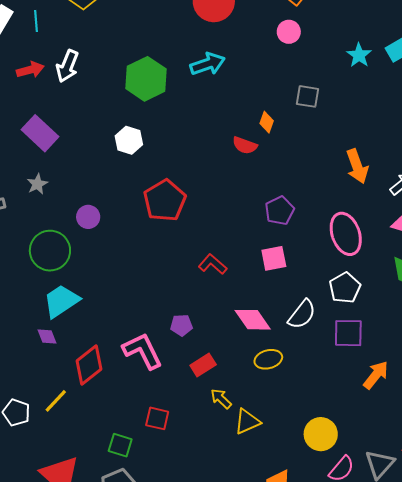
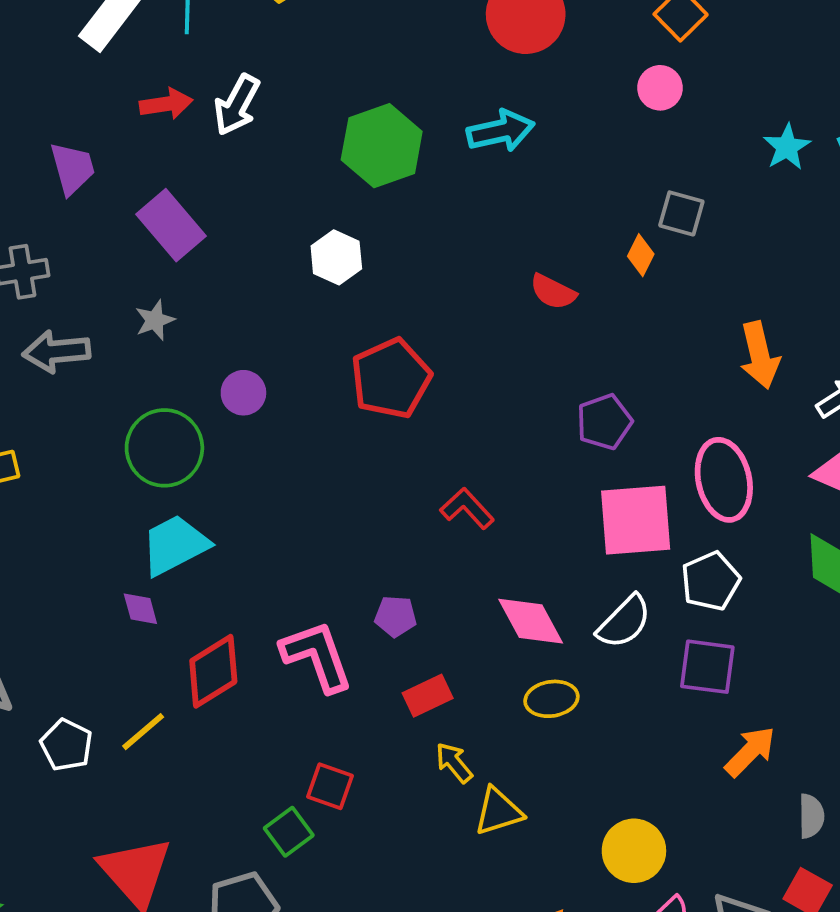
orange diamond: (267, 122) -> (641, 255), moved
pink square: (274, 258) -> (636, 520), moved, size x1.6
green square: (120, 445) -> (289, 832), moved, turned 30

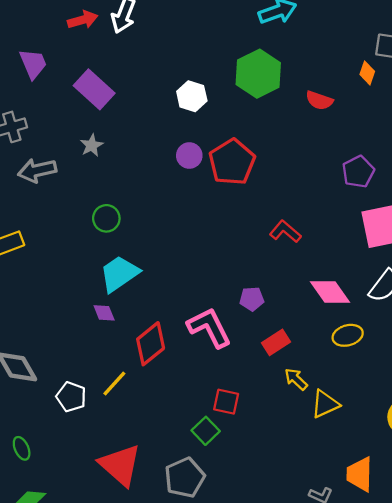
green hexagon: (382, 146) -> (258, 74), moved
purple circle: (243, 393) -> (189, 155), moved
green circle: (164, 448) -> (106, 218), size x0.6

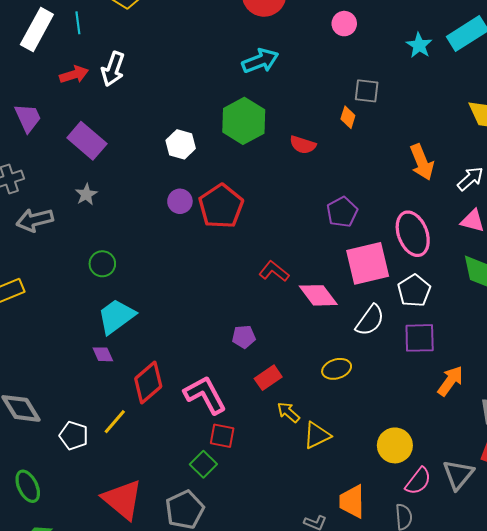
pink diamond: (330, 292) -> (318, 295), moved
pink L-shape: (209, 328) -> (205, 395), moved
green ellipse: (22, 448) -> (28, 486), size x1.4

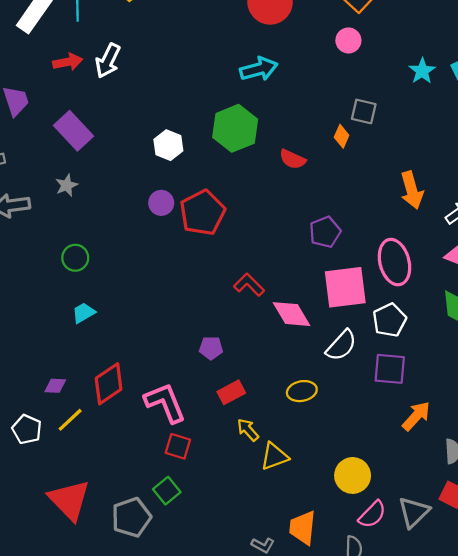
cyan trapezoid: (116, 316) -> (84, 313), size x0.6
purple diamond: (103, 354) -> (55, 386), moved, turned -70
green square: (203, 464) -> (167, 491), moved

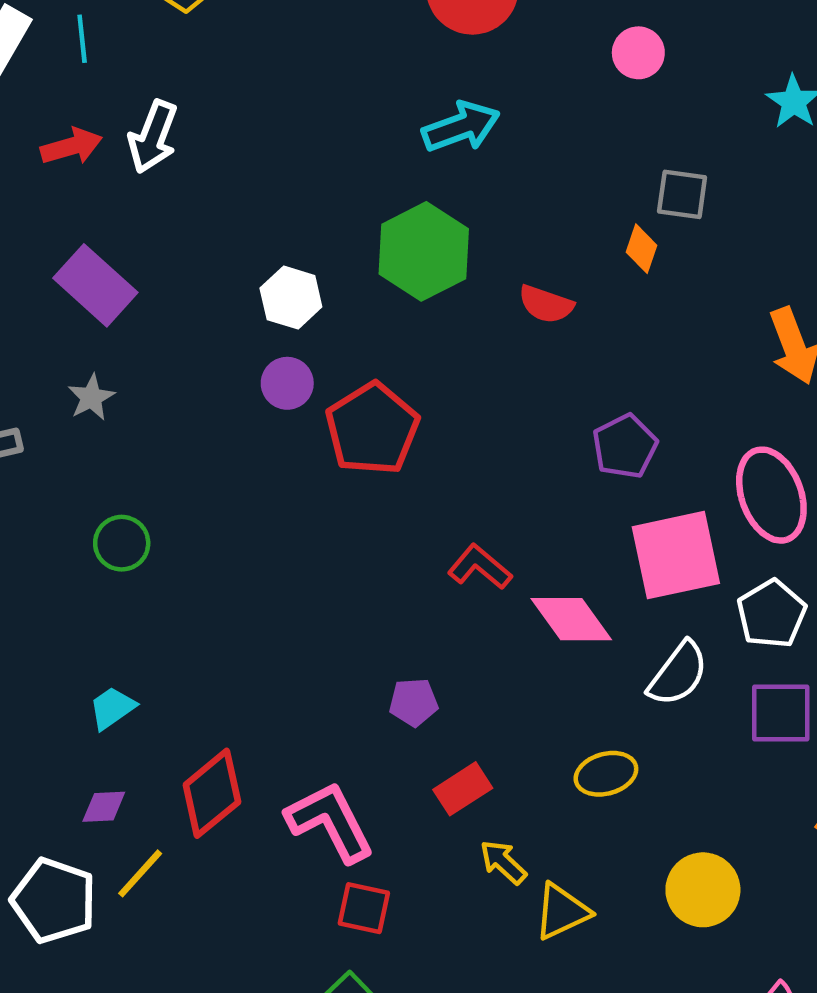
purple circle: (161, 203) -> (287, 383), moved
cyan trapezoid: (84, 313) -> (112, 708), moved
white pentagon: (27, 429) -> (54, 900), size x1.4
yellow circle: (353, 475) -> (703, 890), moved

